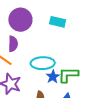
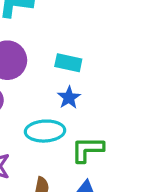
blue star: (53, 77) -> (69, 98), moved

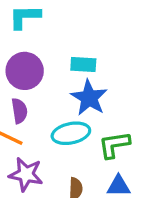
blue star: (69, 98) -> (89, 98), size x1.6

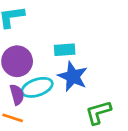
cyan ellipse: (71, 133) -> (37, 87), moved

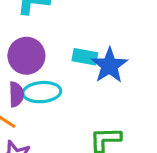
blue star: (73, 76) -> (109, 65), moved

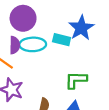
cyan rectangle: (85, 57) -> (62, 40), moved

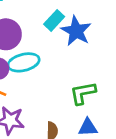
cyan rectangle: (62, 40) -> (54, 20), moved, turned -48

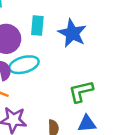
cyan rectangle: (54, 20) -> (37, 25), moved, turned -36

